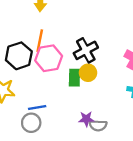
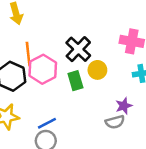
yellow circle: (88, 73) -> (97, 70), moved
purple star: (86, 119) -> (124, 106), moved

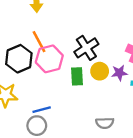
orange line: (28, 54) -> (39, 42), turned -35
purple star: (124, 106) -> (119, 73), moved

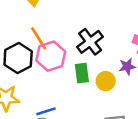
yellow circle: (100, 71) -> (106, 81), moved

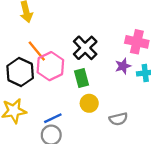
yellow circle: (106, 81) -> (89, 103), moved

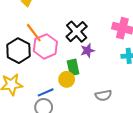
purple star: (123, 66) -> (87, 51), moved
green rectangle: (82, 78) -> (73, 67), moved
yellow circle: (89, 103) -> (67, 79), moved

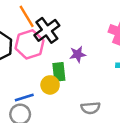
black cross: (77, 32) -> (47, 30), moved
orange line: (34, 33) -> (27, 16), moved

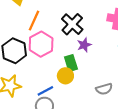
orange line: (27, 16) -> (34, 21), turned 66
black cross: (47, 30) -> (72, 24), moved

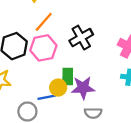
purple star: (84, 45) -> (83, 88), moved, size x1.5
blue line: (45, 91) -> (47, 97), moved

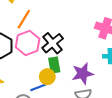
black cross: (81, 38) -> (53, 43), moved
purple star: (83, 88) -> (83, 74), moved

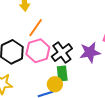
purple star: (83, 74) -> (90, 52), moved

